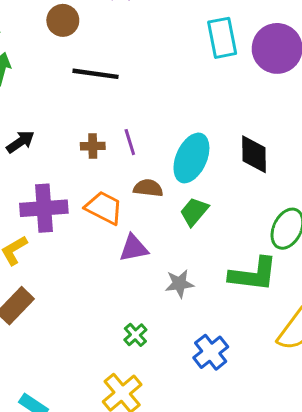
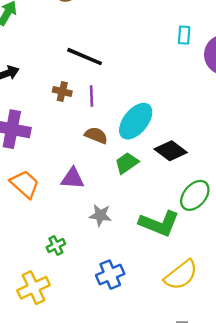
cyan rectangle: (222, 38) -> (184, 35), size x0.6
black line: (96, 74) -> (85, 57), moved
black diamond: (254, 154) -> (171, 151), moved, turned -68
orange trapezoid: (104, 208) -> (25, 184), moved

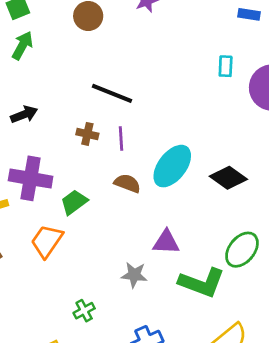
black diamond: (171, 151) -> (228, 178), moved
green trapezoid: (127, 163) -> (74, 202), moved
purple triangle: (73, 178) -> (166, 242), moved
orange trapezoid: (25, 184) -> (47, 241), turned -96

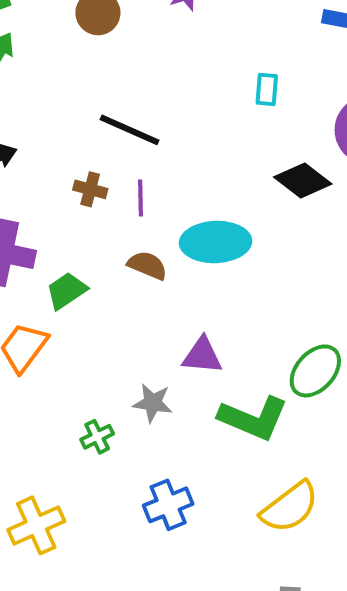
cyan rectangle: (226, 66) -> (267, 89), moved
cyan ellipse: (172, 166) -> (216, 242), turned 48
black diamond: (228, 178) -> (303, 181), moved
green cross: (84, 311) -> (97, 437), moved

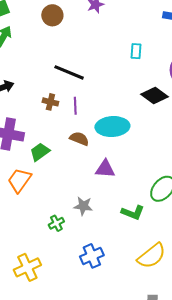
purple triangle: (202, 356) -> (105, 169), moved
green L-shape: (253, 418) -> (133, 213), size x0.7

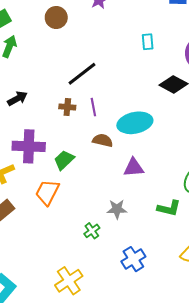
black line: (69, 72) -> (82, 74), turned -52

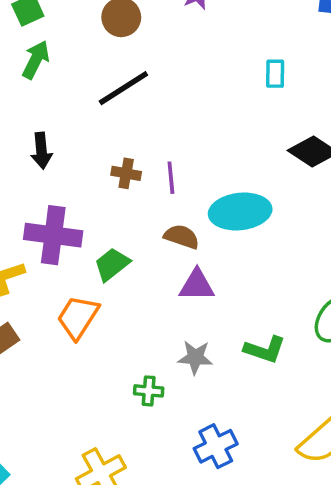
black line: (82, 74) -> (123, 88), moved
black arrow: (17, 98) -> (41, 151), turned 108
purple triangle: (134, 168) -> (197, 285), moved
green L-shape: (169, 208) -> (265, 350), moved
green cross: (92, 231) -> (149, 391), turned 35

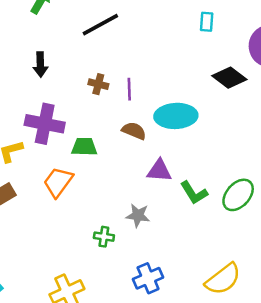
green trapezoid: (112, 264) -> (84, 147), turned 36
purple triangle: (197, 285) -> (159, 171), moved
green L-shape: (265, 350) -> (194, 193), moved, turned 36

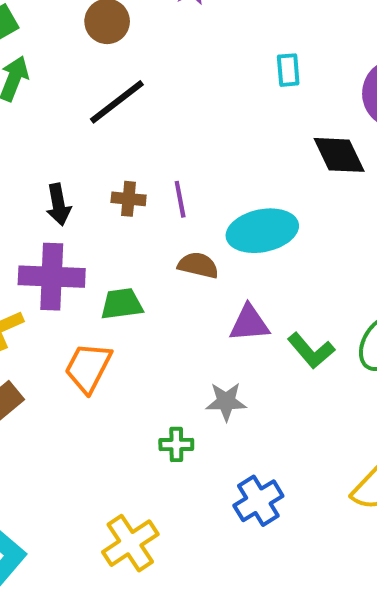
black arrow: (40, 64) -> (58, 205), moved
black diamond: (229, 78) -> (339, 155), turned 36

